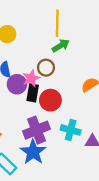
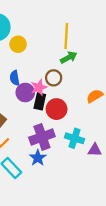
blue star: (33, 152) -> (38, 158), size x0.7

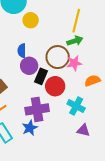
brown circle: (54, 78) -> (58, 57), size x1.5
pink star: (39, 87) -> (74, 63), moved
cyan cross: (75, 138) -> (76, 106), moved

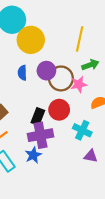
yellow circle: (31, 20) -> (31, 40), size x1.6
green arrow: (75, 41) -> (90, 65), moved
purple circle: (29, 66) -> (46, 71), moved
black rectangle: (41, 76) -> (38, 116), moved

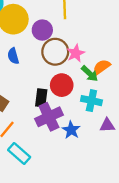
green arrow: (90, 65) -> (90, 74), moved, turned 77
purple circle: (46, 71) -> (42, 30), moved
blue star: (33, 155) -> (71, 130), moved

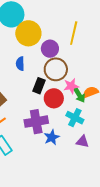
pink star: (76, 53) -> (71, 86), moved
black rectangle: (41, 98) -> (39, 86), moved

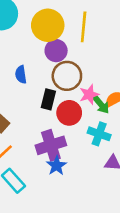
yellow circle: (28, 33) -> (48, 25), moved
blue star: (52, 137) -> (56, 166), moved

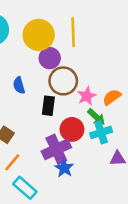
green arrow: (101, 104) -> (96, 117), moved
red circle: (69, 113) -> (72, 129), moved
cyan cross: (99, 134) -> (101, 132), turned -30

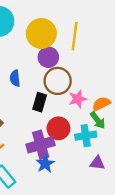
green arrow: (96, 117) -> (98, 120), moved

